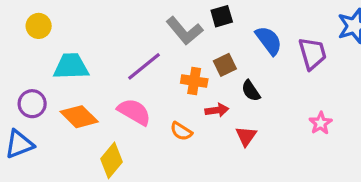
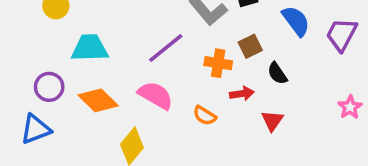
purple trapezoid: (312, 53) -> (342, 34), turned -136

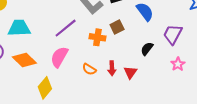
purple trapezoid: (342, 34) -> (173, 34), moved
black semicircle: (277, 73) -> (147, 49), moved, turned 72
red arrow: (242, 94) -> (112, 68), moved, turned 96
pink semicircle: (156, 95) -> (59, 57), turned -90

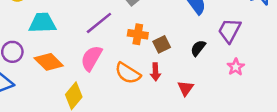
brown square: (117, 27) -> (162, 44), moved
orange semicircle: (89, 69) -> (128, 73), size x1.5
red triangle: (130, 72) -> (186, 88), moved

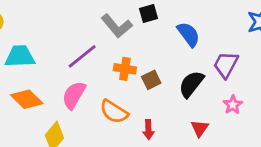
black semicircle: (198, 48) -> (191, 84), size x1.5
red arrow: (155, 72) -> (148, 130), moved
red triangle: (186, 88) -> (200, 128), moved

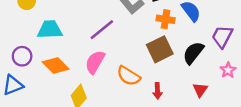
orange cross: (125, 69) -> (166, 19), moved
brown square: (151, 80) -> (160, 49), size x1.6

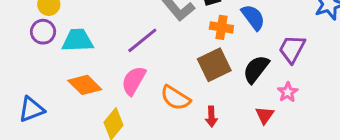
purple circle: (22, 56) -> (43, 32), moved
pink star: (228, 70) -> (288, 92), moved

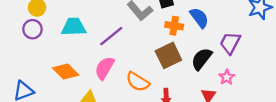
cyan trapezoid: (78, 40) -> (74, 27), moved

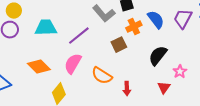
orange cross: (174, 26) -> (134, 27), turned -35
purple trapezoid: (230, 43) -> (183, 19), moved
brown square: (168, 55) -> (119, 45), moved, size x0.7

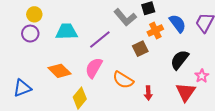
red triangle: (164, 88) -> (186, 92), size x1.5

